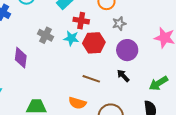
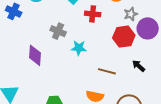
cyan star: (71, 38) -> (79, 48), moved
red hexagon: (94, 43) -> (124, 37), moved
purple circle: (127, 50) -> (148, 28), moved

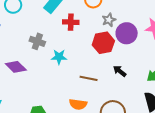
purple diamond: (35, 55) -> (16, 67), turned -45

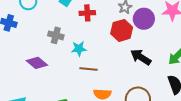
black arrow: (120, 71) -> (141, 57), size x1.5
brown line: (89, 78) -> (88, 69), moved

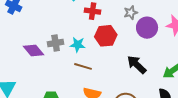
red hexagon: (122, 30) -> (106, 36), moved
gray cross: (56, 35) -> (56, 43), moved, turned -35

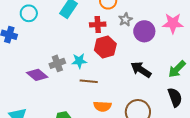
red cross: (93, 11) -> (98, 25), moved

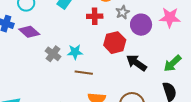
red hexagon: (105, 47) -> (115, 43), moved
gray cross: (57, 63) -> (53, 54), turned -35
purple diamond: (37, 75) -> (29, 32), moved

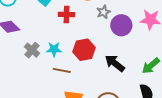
red cross: (95, 16) -> (66, 15), moved
red hexagon: (115, 43) -> (84, 50), moved

